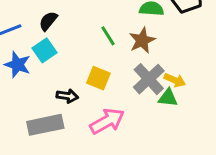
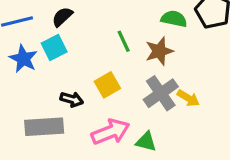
yellow square: (98, 78) -> (107, 85), turned 30
green triangle: (168, 98) -> (146, 142), moved

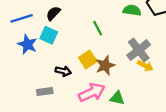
cyan square: (54, 47) -> (49, 35), turned -36
brown star: (159, 51) -> (105, 65), moved
gray cross: (161, 93) -> (139, 50), moved
gray rectangle: (44, 127) -> (45, 92), size x0.6

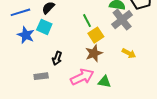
gray cross: (139, 50) -> (122, 20), moved
yellow square: (88, 60) -> (96, 35), moved
black arrow: (63, 71) -> (57, 58), turned 96

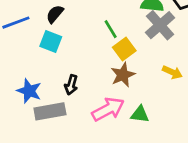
blue star: (26, 35) -> (29, 91), moved
gray rectangle: (41, 76) -> (50, 111), size x1.5

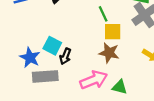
cyan square: (51, 41) -> (52, 46), moved
yellow square: (124, 49) -> (113, 32), turned 30
brown star: (123, 75) -> (109, 53), turned 30

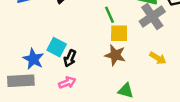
gray rectangle: (45, 76) -> (21, 81), moved
pink arrow: (94, 80) -> (67, 83), moved, size x0.6

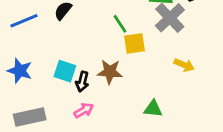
brown star: (115, 55) -> (110, 72), moved
blue star: (33, 59) -> (20, 71), moved

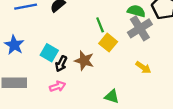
yellow square: (135, 43) -> (108, 43), turned 36

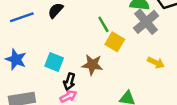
black arrow: (61, 64) -> (69, 81), moved

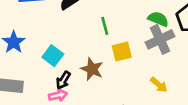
green line: (103, 24) -> (105, 26), moved
yellow square: (115, 42) -> (122, 52), turned 30

